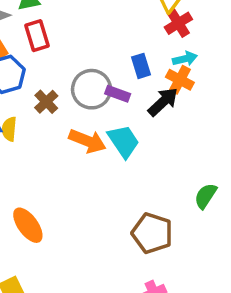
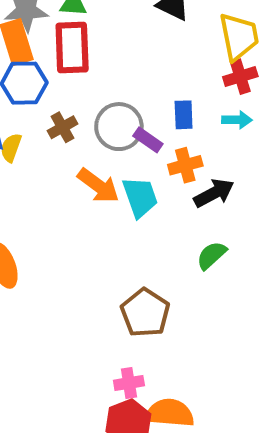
red rectangle: (37, 36) -> (72, 48), size x1.4
orange cross: (180, 80) -> (185, 165), moved, turned 32
black arrow: (163, 102) -> (214, 193), moved
green semicircle: (206, 196) -> (212, 255), moved

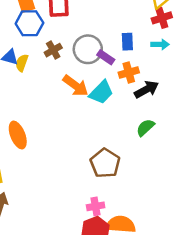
cyan trapezoid: (140, 197) -> (101, 92), turned 64

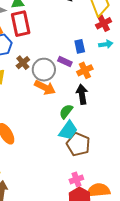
gray circle: (88, 49) -> (44, 70), moved
black arrow: (146, 89) -> (82, 94), moved, turned -60
cyan trapezoid: (101, 92) -> (68, 130), moved
green semicircle: (145, 128) -> (66, 111), moved

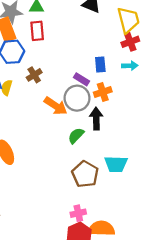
red rectangle: (21, 24) -> (37, 31), size x0.7
gray circle: (44, 70) -> (77, 98), moved
cyan trapezoid: (68, 130) -> (116, 164), moved, turned 50

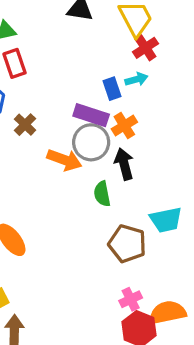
cyan arrow: (130, 66) -> (136, 79), moved
purple rectangle: (81, 79) -> (91, 115), size x1.5
green semicircle: (76, 136) -> (102, 194), turned -42

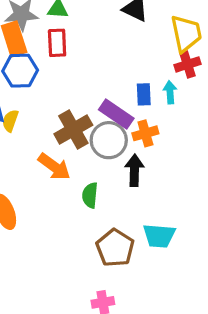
cyan arrow: (136, 79) -> (170, 92), turned -95
brown cross: (25, 125) -> (73, 130), moved, size x1.6
orange arrow: (64, 160) -> (54, 167), moved
green semicircle: (102, 194) -> (90, 195), moved

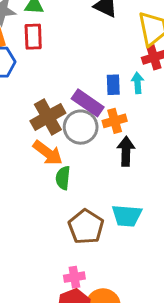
orange arrow: (54, 167) -> (48, 153), moved
black arrow: (134, 170) -> (126, 151), moved

